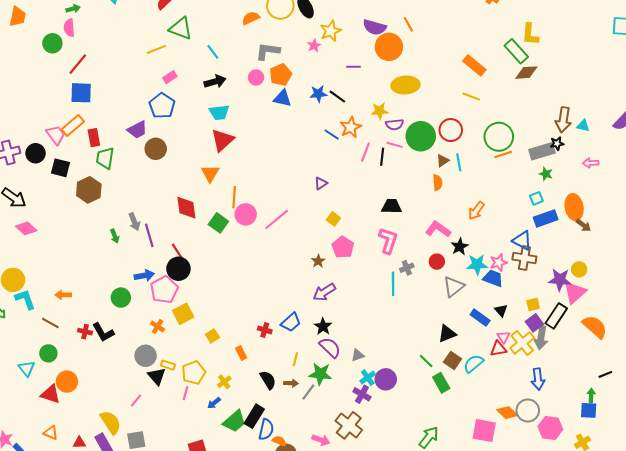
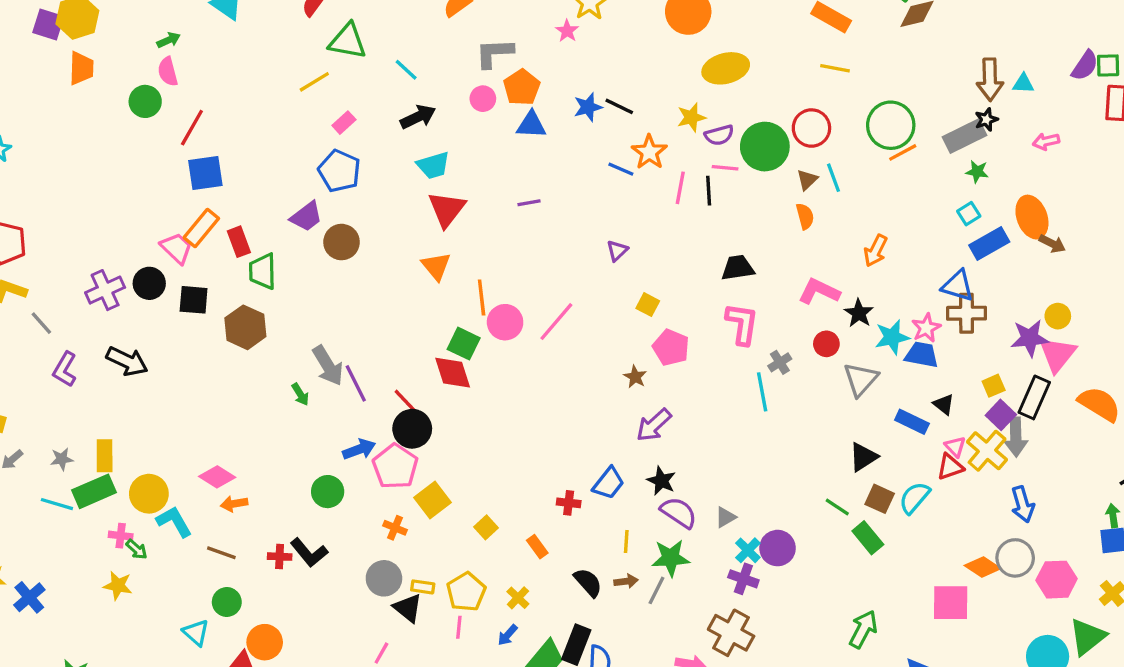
purple line: (353, 67) -> (529, 203), moved
red diamond: (186, 208) -> (453, 373), moved
gray arrow: (134, 222) -> (328, 366), size x1.4
pink diamond: (26, 228) -> (217, 477), moved

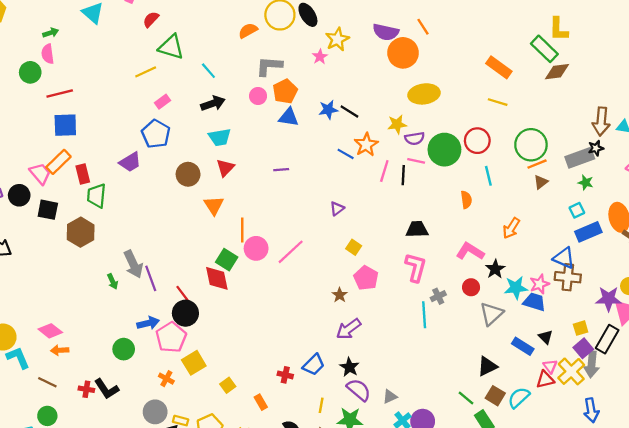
red line: (192, 128) -> (60, 94), turned 40
brown triangle: (807, 180) -> (541, 182), moved
red triangle: (447, 209) -> (225, 168), size x0.7
brown circle: (342, 242) -> (188, 174), moved

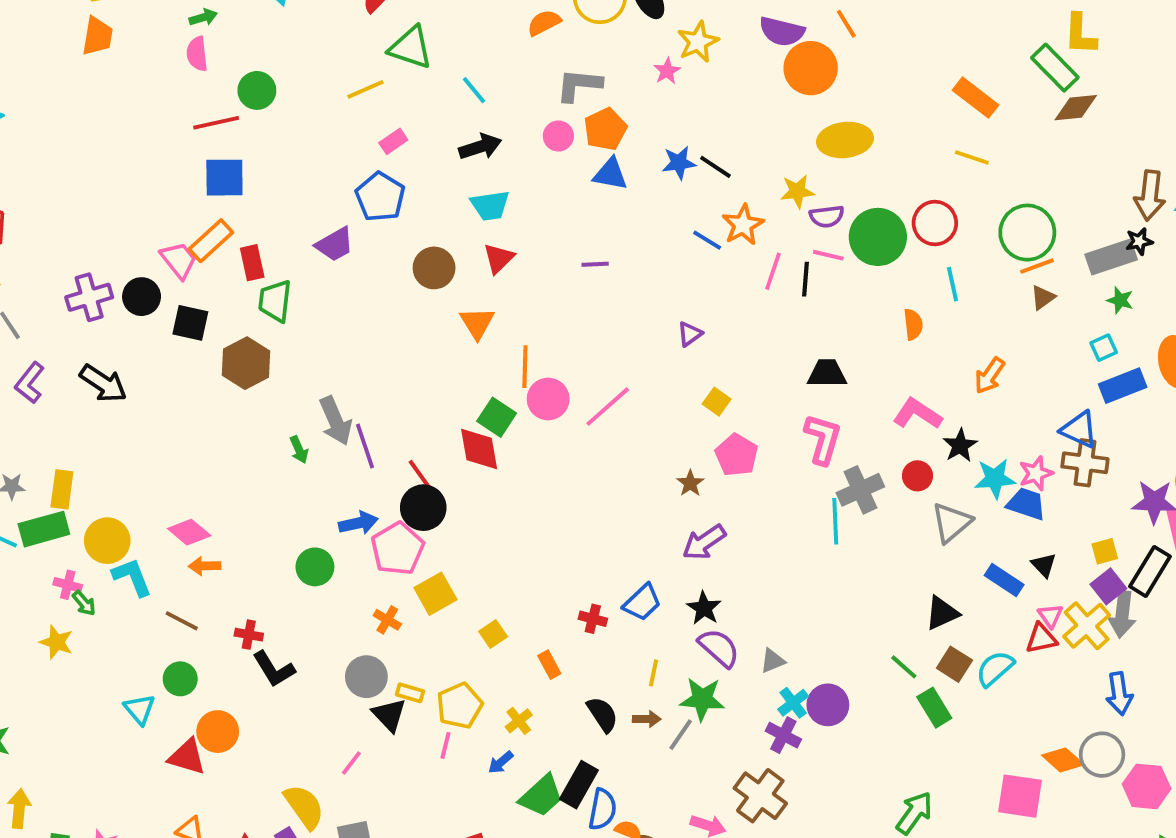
green circle: (30, 72) -> (257, 90), moved
gray cross: (438, 296) -> (860, 490), size x1.6
black L-shape: (107, 389) -> (274, 669), moved

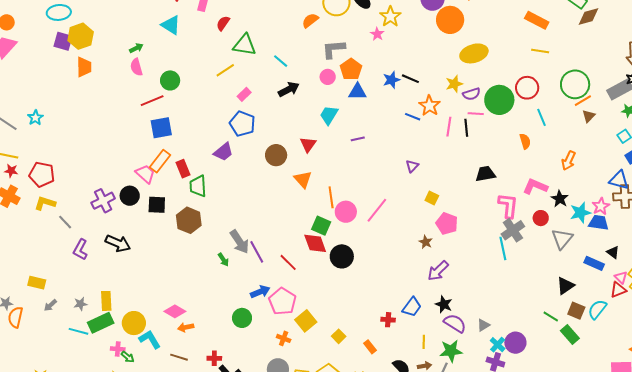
cyan trapezoid: (490, 205) -> (329, 115), moved, turned 140
pink L-shape: (823, 439) -> (508, 206), moved
black circle: (423, 508) -> (342, 256), moved

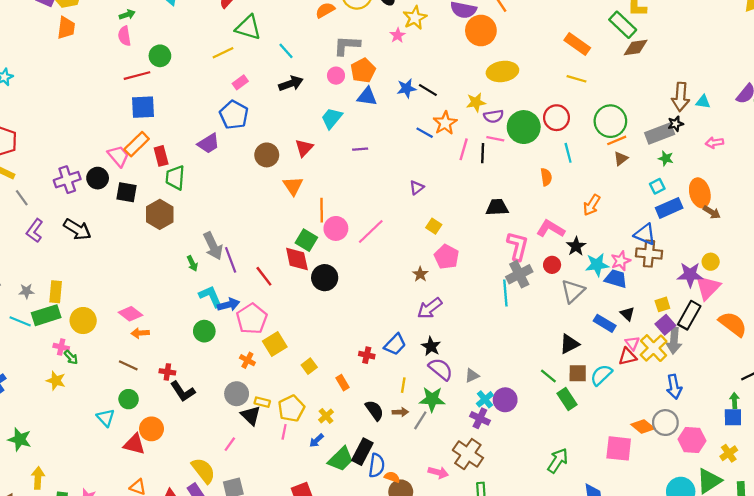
brown square: (576, 311) -> (578, 373), turned -30
cyan L-shape: (150, 339) -> (211, 296), moved

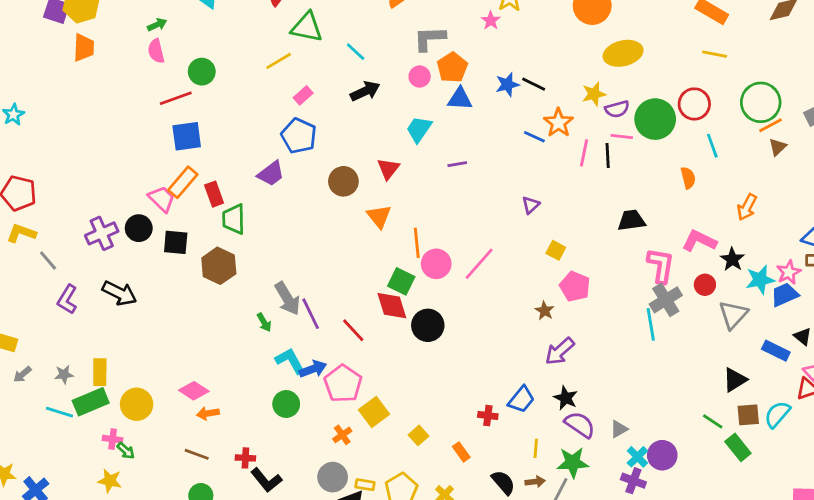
blue trapezoid: (616, 279) -> (785, 295), turned -35
orange cross: (247, 360) -> (342, 435), turned 32

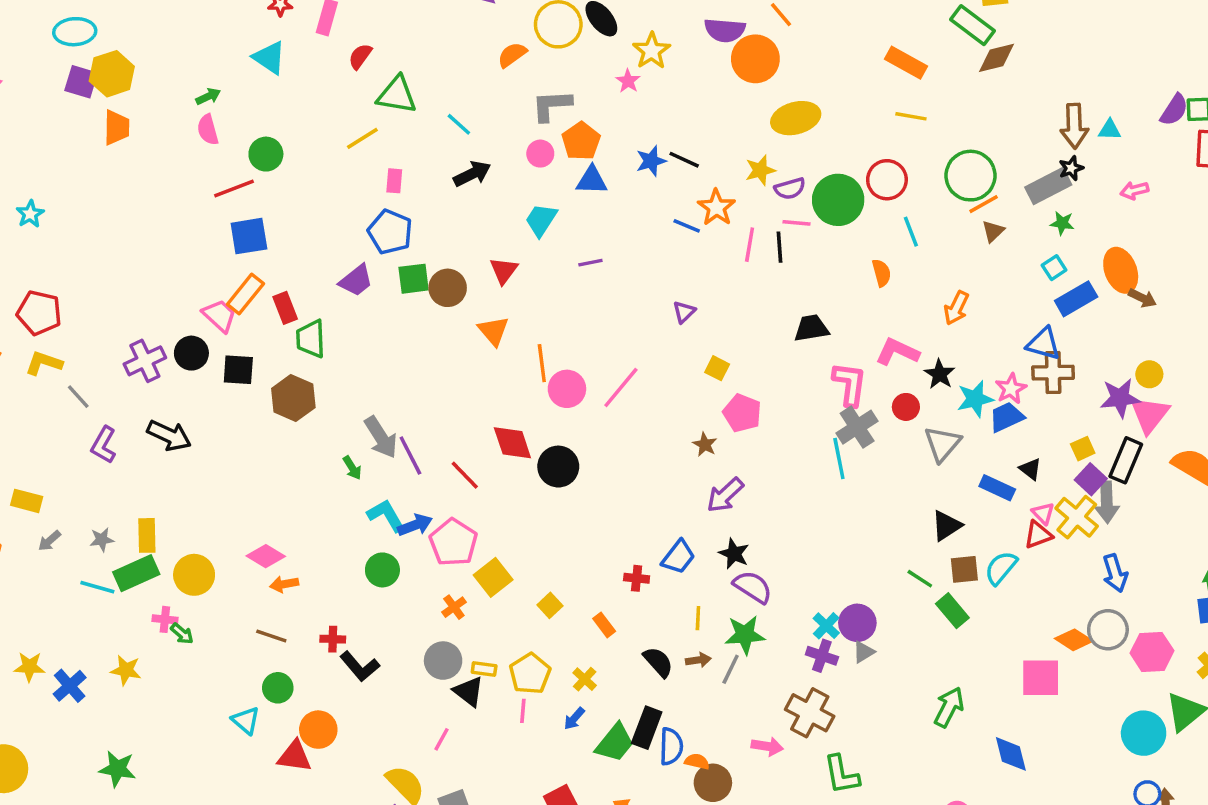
pink rectangle: (303, 95) -> (394, 181), turned -42
green square: (401, 281) -> (414, 279), moved, turned -32
gray triangle: (619, 429) -> (864, 652), moved
yellow star: (110, 481) -> (126, 670), moved

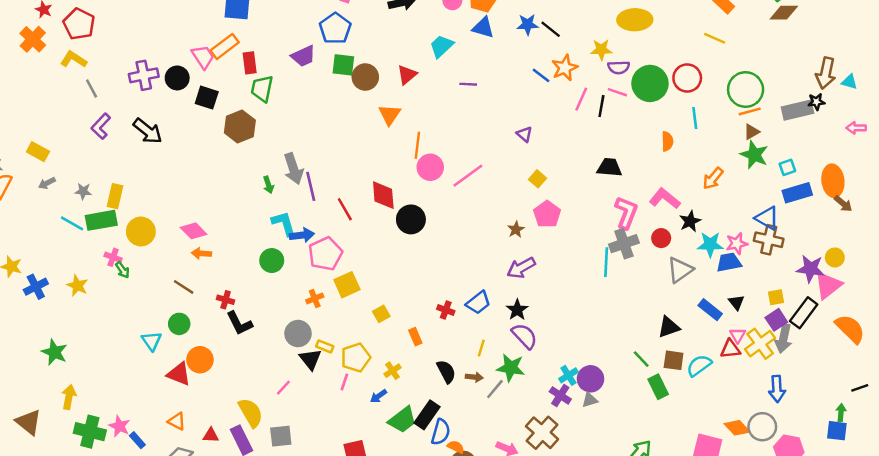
green star: (1062, 223) -> (754, 155), moved, size x1.6
purple triangle: (684, 312) -> (524, 134), turned -49

